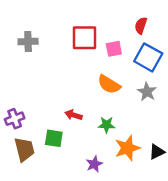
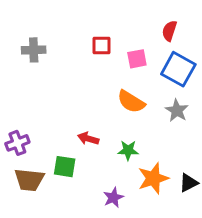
red square: (84, 38) -> (102, 46), size x0.6
brown trapezoid: (24, 149) -> (29, 180), turned 110

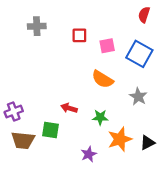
red semicircle: (169, 31) -> (144, 15), moved
gray cross: (34, 50) -> (37, 26), moved
gray star: (177, 110) -> (138, 97), moved

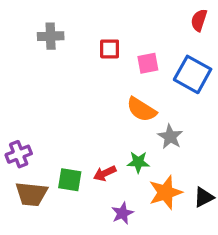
gray star: (138, 97) -> (170, 137), moved
red arrow: (69, 108) -> (105, 173), moved, turned -42

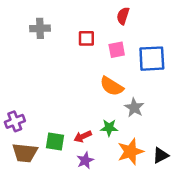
red semicircle: (199, 20) -> (123, 16), moved
blue square: (193, 74) -> (152, 59), turned -32
purple star: (122, 213) -> (85, 160), moved

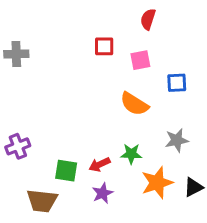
gray cross: (40, 28) -> (16, 54), moved
blue square: (152, 59) -> (177, 83), moved, size x0.6
gray star: (134, 108) -> (177, 140), moved, turned 30
brown trapezoid: (25, 153) -> (42, 201), moved

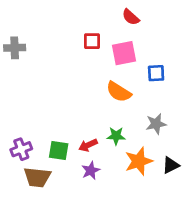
red semicircle: (148, 19) -> (131, 17), turned -66
pink square: (140, 60) -> (124, 53), size x1.4
purple cross: (18, 146) -> (21, 149), moved

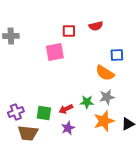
red semicircle: (131, 17) -> (96, 26), moved, turned -56
pink square: (124, 53) -> (55, 52), moved
orange semicircle: (119, 92) -> (105, 73), moved
gray star: (156, 124) -> (107, 97), moved

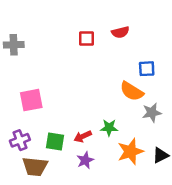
pink square: (55, 52) -> (31, 100), moved
gray star: (107, 97) -> (152, 113), moved

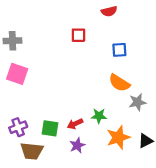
red semicircle: (120, 32) -> (109, 11), moved
blue square: (147, 69) -> (119, 50), moved
pink square: (31, 100) -> (17, 74), moved, turned 30

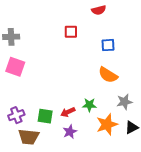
gray star: (138, 102) -> (124, 102), moved

